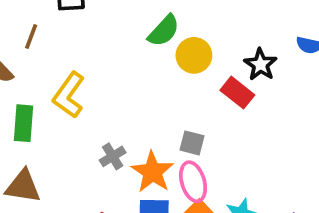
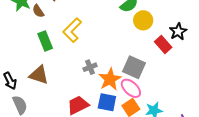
green rectangle: (23, 123) -> (45, 41), turned -36
gray square: (192, 143) -> (134, 67), size x1.6
pink ellipse: (193, 182) -> (131, 88), turned -40

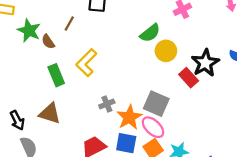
black star: (178, 31) -> (205, 63), size x1.4

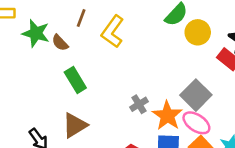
yellow L-shape: (86, 63) -> (113, 32), moved
gray square: (156, 104) -> (196, 95), turned 30
brown triangle: (50, 113) -> (75, 125), turned -40

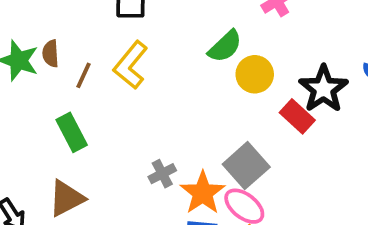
brown line: (81, 18) -> (84, 75), moved
brown semicircle: (60, 43) -> (51, 54), moved, turned 36

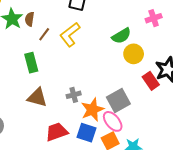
brown triangle: (66, 198) -> (37, 97), moved, turned 30

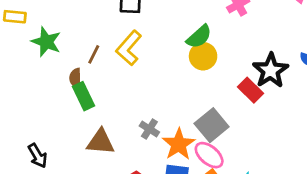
brown semicircle: (30, 19) -> (75, 78), moved
yellow circle: (134, 54) -> (203, 56), moved
gray cross: (74, 95) -> (149, 129), turned -32

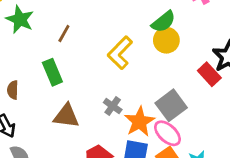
yellow L-shape: (129, 48) -> (120, 53), moved
brown semicircle: (75, 78) -> (13, 90), moved

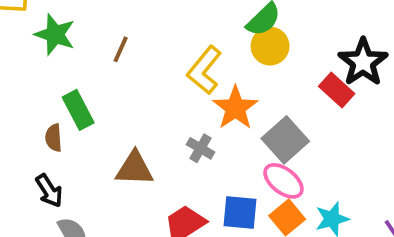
green rectangle: (52, 72) -> (78, 110), moved
orange star: (139, 122) -> (235, 108), moved

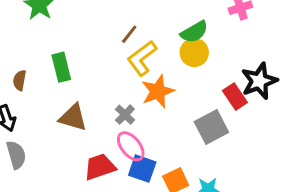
brown line: (121, 49) -> (129, 34), moved
green rectangle: (78, 110) -> (61, 67), moved
gray square: (285, 140) -> (211, 127), moved
pink ellipse: (283, 181) -> (131, 146), moved

